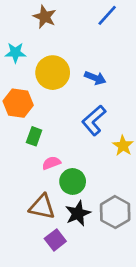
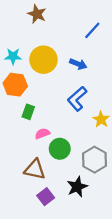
blue line: (107, 15) -> (92, 30), moved
cyan star: (15, 53) -> (13, 56), moved
gray hexagon: (115, 212) -> (95, 160), moved
black star: (78, 213) -> (77, 187), moved

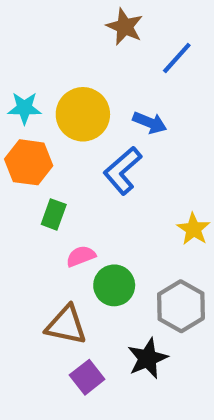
brown star: (37, 14) -> (125, 27), moved
blue L-shape: (77, 99) -> (123, 171), moved

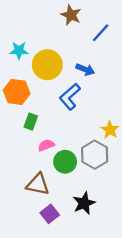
cyan star: (24, 108) -> (19, 51), moved
gray hexagon: (181, 306) -> (95, 155), moved

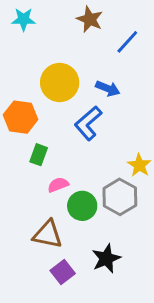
cyan star: (19, 51) -> (24, 19), moved

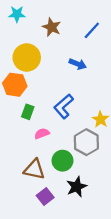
brown star: (90, 19) -> (52, 27), moved
yellow circle: (60, 83) -> (27, 58), moved
blue L-shape: (88, 123) -> (64, 106), moved
green circle: (82, 206) -> (63, 161), moved

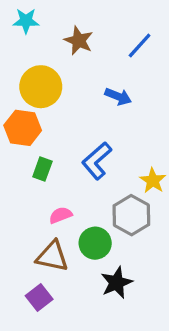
pink semicircle: (42, 134) -> (61, 215), moved
purple square: (45, 196) -> (39, 297), moved

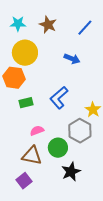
cyan star: (26, 21) -> (18, 24), moved
green rectangle: (42, 169) -> (26, 103), turned 56

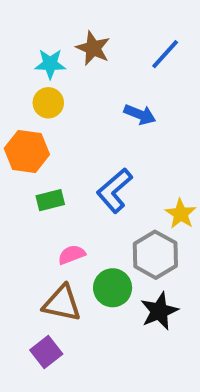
cyan star: (18, 24) -> (50, 64), moved
yellow circle: (25, 53) -> (48, 103), size x0.6
black star: (71, 172) -> (159, 311), moved

